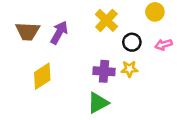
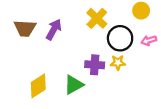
black circle: (132, 42) -> (120, 38), size x1.5
yellow diamond: (42, 76) -> (38, 86), moved
green triangle: (98, 103) -> (74, 85), moved

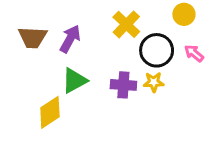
pink arrow: (149, 40) -> (194, 53), turned 56
green triangle: (74, 85) -> (74, 81), moved

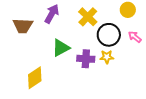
purple arrow: (70, 39) -> (52, 14), moved
green triangle: (74, 81) -> (61, 48), moved

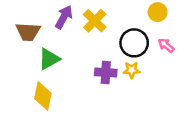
yellow cross: (88, 17) -> (95, 21), moved
green triangle: (61, 48) -> (49, 59), moved
yellow diamond: (35, 78) -> (43, 96), turned -45

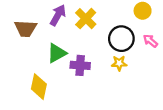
green triangle: (49, 59) -> (57, 53), moved
purple cross: (106, 72) -> (80, 65), moved

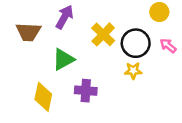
yellow cross: (86, 19) -> (103, 34), moved
purple cross: (80, 65) -> (86, 91), moved

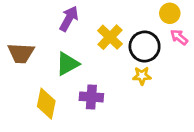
brown trapezoid: (28, 32) -> (21, 53), moved
pink arrow: (168, 46) -> (179, 37), moved

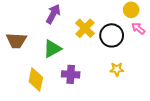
yellow star: (142, 76) -> (117, 69), moved

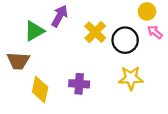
brown trapezoid: (16, 41) -> (18, 61), moved
green triangle: (52, 49) -> (34, 31), moved
yellow star: (117, 69) -> (131, 78), size x1.5

